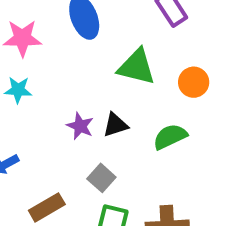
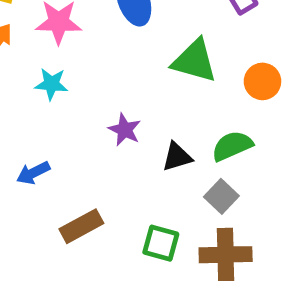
black triangle: (115, 125) -> (177, 157), moved
gray square: (101, 178) -> (221, 196), moved

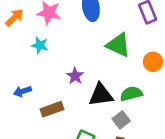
black triangle: (177, 157) -> (101, 95), size x1.5
brown rectangle: (81, 226) -> (52, 109), moved

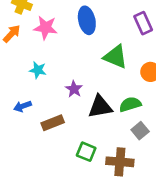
cyan star: (40, 45) -> (38, 70), moved
gray square: (121, 120) -> (140, 131), moved

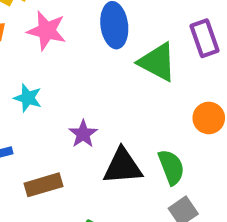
green triangle: (115, 57) -> (157, 62), moved
green semicircle: (130, 104) -> (171, 167), turned 80

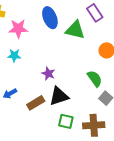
cyan star: (28, 98) -> (14, 55), moved
black triangle: (123, 166) -> (59, 96), moved

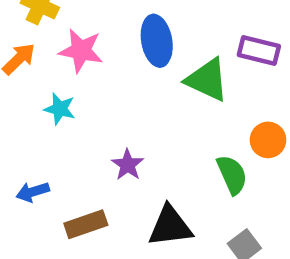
purple rectangle: (95, 13) -> (259, 50), turned -54
green semicircle: (95, 79) -> (232, 175), moved
black triangle: (59, 96) -> (170, 226), moved

